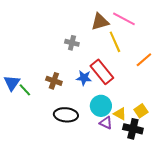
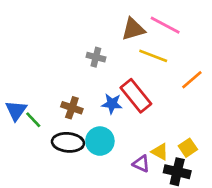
yellow line: (115, 42) -> (153, 56), turned -45
cyan circle: (101, 106) -> (100, 141), moved
black ellipse: (66, 115) -> (68, 142), moved

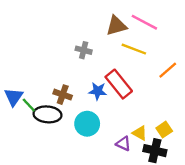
black ellipse: (68, 142) -> (47, 114), moved

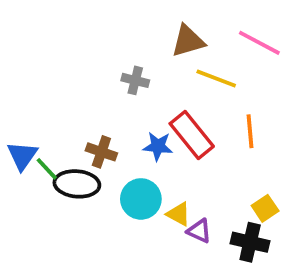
pink line: (144, 22) -> (259, 43), moved
orange line: (168, 70) -> (250, 131), moved, turned -54
yellow triangle: (140, 133) -> (179, 214), moved

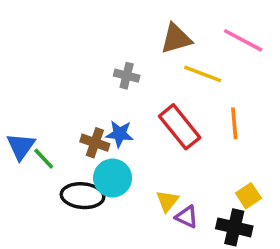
blue star: (158, 146) -> (120, 134), moved
black ellipse: (77, 184) -> (83, 196), moved
cyan circle: (141, 199) -> (113, 178), moved
yellow triangle: (179, 214) -> (167, 201), turned 40

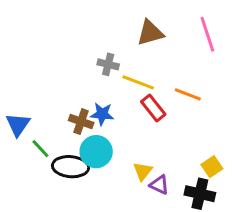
pink line: (243, 40) -> (207, 34), turned 44
yellow line: (203, 74) -> (138, 82), moved
orange line: (234, 123) -> (188, 94), moved, turned -64
red rectangle: (180, 127) -> (153, 108), size x0.7
green line: (44, 159) -> (40, 149), moved

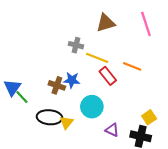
green line: (40, 149) -> (22, 97), moved
cyan circle: (96, 152) -> (92, 107), moved
yellow triangle: (143, 171) -> (66, 123), moved

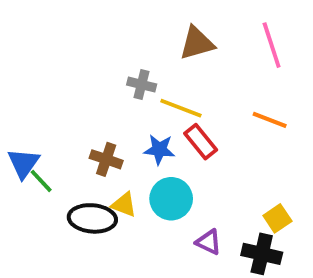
orange line: (132, 66) -> (270, 120), moved
blue star: (72, 80) -> (159, 149), moved
yellow triangle: (66, 123) -> (124, 205), moved, turned -48

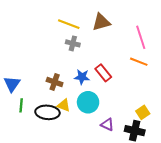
pink line: (272, 45) -> (141, 37), moved
yellow line: (181, 108) -> (69, 24), moved
green line: (41, 181) -> (21, 105), moved, turned 48

